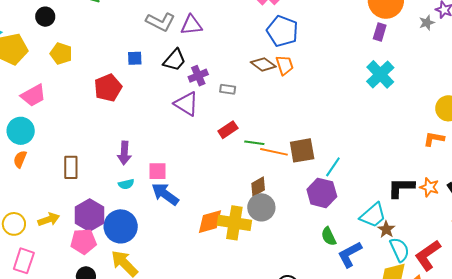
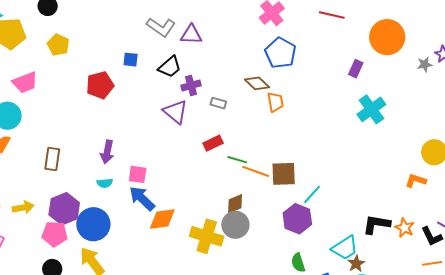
purple rectangle: (380, 32) -> (356, 69), moved
orange trapezoid: (285, 65) -> (275, 102), moved
orange diamond: (210, 222) -> (162, 219), moved

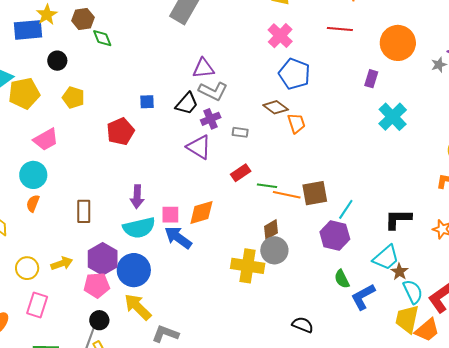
gray L-shape: (161, 27) -> (213, 91), moved
cyan semicircle: (105, 183) -> (139, 228), size x2.0
orange diamond: (162, 219) -> (201, 213), moved
black L-shape: (376, 224) -> (398, 219), moved

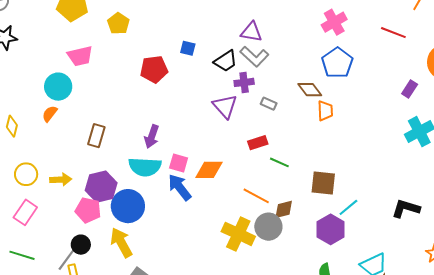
orange line: (287, 195) -> (256, 196), moved
black L-shape: (398, 219) -> (406, 208), moved
brown diamond: (271, 230) -> (284, 209), moved

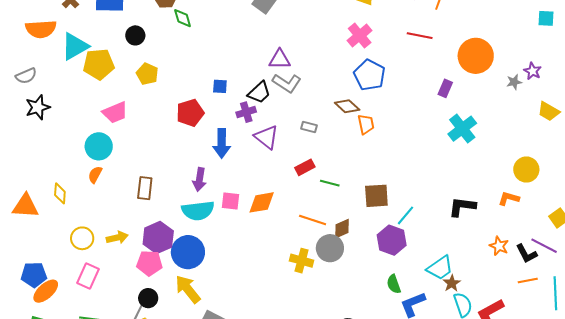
purple cross: (244, 82) -> (246, 112), moved
blue arrow: (180, 187) -> (222, 143), moved, turned -132
yellow cross: (238, 234) -> (302, 261), size x0.7

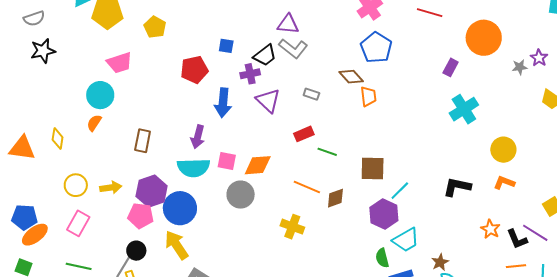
yellow circle: (526, 170) -> (503, 150), moved
gray circle: (330, 248) -> (241, 195), moved
cyan trapezoid: (440, 268) -> (406, 240), moved

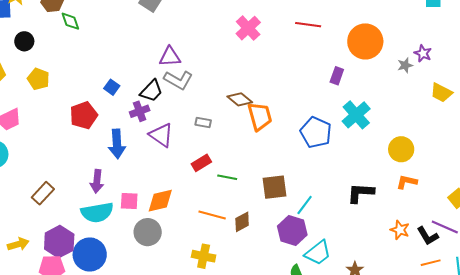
blue square: (226, 46) -> (112, 87), turned 35
blue pentagon: (376, 48) -> (316, 132), moved
orange trapezoid: (368, 96) -> (260, 116), size x1.4
brown rectangle: (143, 141) -> (43, 193), turned 40

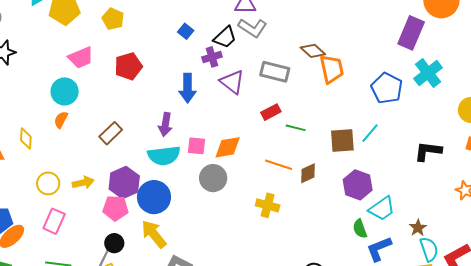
purple rectangle: (337, 76) -> (411, 33), size x1.8
red pentagon: (84, 115) -> (128, 66), moved
gray rectangle: (203, 122) -> (275, 72), size x1.8
cyan line: (305, 205) -> (370, 133), moved

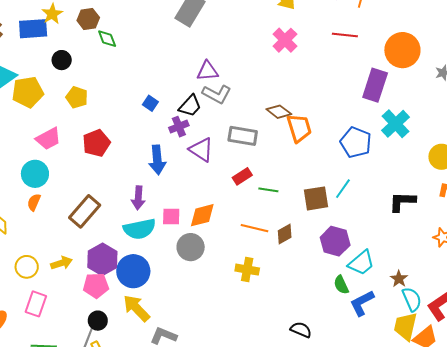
brown rectangle: (111, 133) -> (85, 211), size x1.4

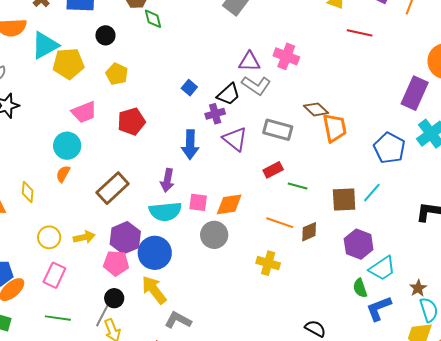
red line: (345, 35) -> (360, 33), moved
pink cross: (285, 40) -> (286, 56), moved, turned -30

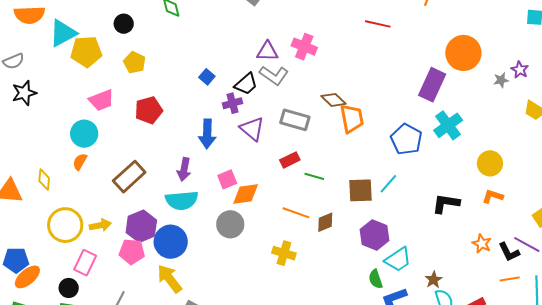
pink square: (198, 202) -> (227, 179), moved, turned -30
yellow circle: (49, 237) -> (65, 225), size x1.5
pink rectangle: (54, 275) -> (85, 263), moved
black circle: (114, 298) -> (69, 288), moved

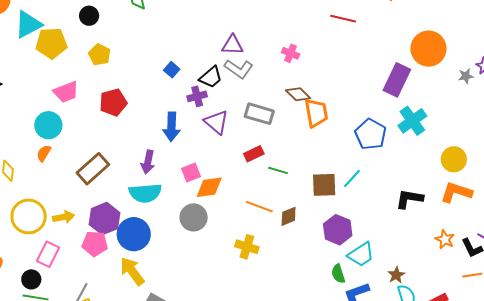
pink cross: (304, 47) -> (291, 53), moved, size x0.7
orange L-shape: (493, 196) -> (456, 192), size x1.5

